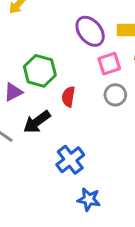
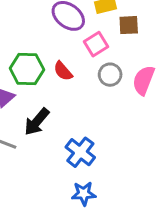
red semicircle: (68, 97) -> (63, 71), moved, turned -36
blue star: (89, 199) -> (84, 194), moved

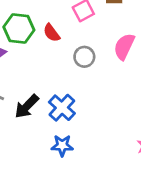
gray circle: (110, 75) -> (84, 57), moved
black arrow: (37, 122) -> (27, 106), moved

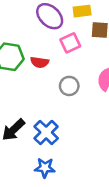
red semicircle: (52, 33) -> (40, 62), turned -48

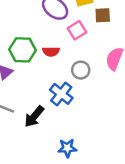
blue cross: (46, 132) -> (61, 94), moved

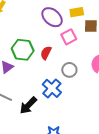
red semicircle: (51, 51) -> (46, 53), turned 112

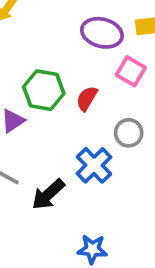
purple ellipse: (52, 17) -> (102, 33), turned -30
pink square: (69, 37) -> (131, 71), turned -35

